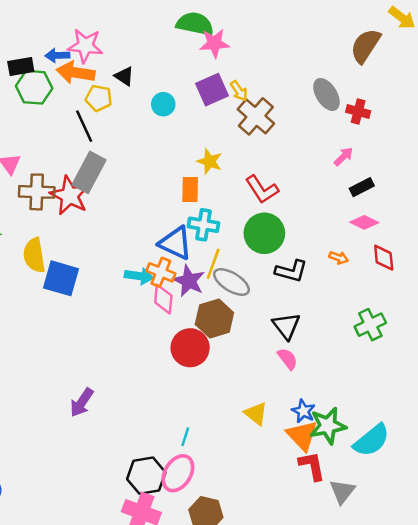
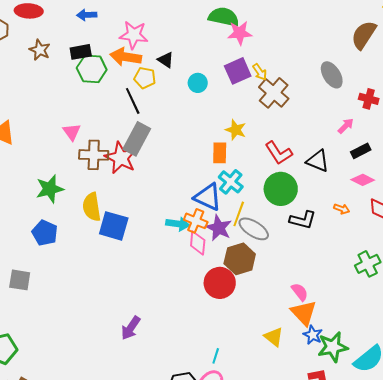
blue arrow: (57, 55) -> (87, 15), moved
red cross: (358, 112) -> (369, 99), moved
cyan cross: (203, 225) -> (231, 182), turned 30
black triangle: (286, 326) -> (318, 161), moved, turned -30
orange triangle: (302, 435) -> (304, 313), moved

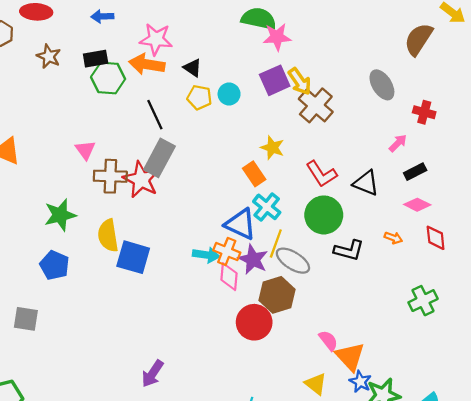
yellow arrow: (260, 72) -> (300, 81), size x1.4
yellow pentagon: (145, 78) -> (199, 97), moved
orange rectangle: (220, 153) -> (254, 174), turned -35
pink semicircle: (300, 292) -> (328, 341), moved

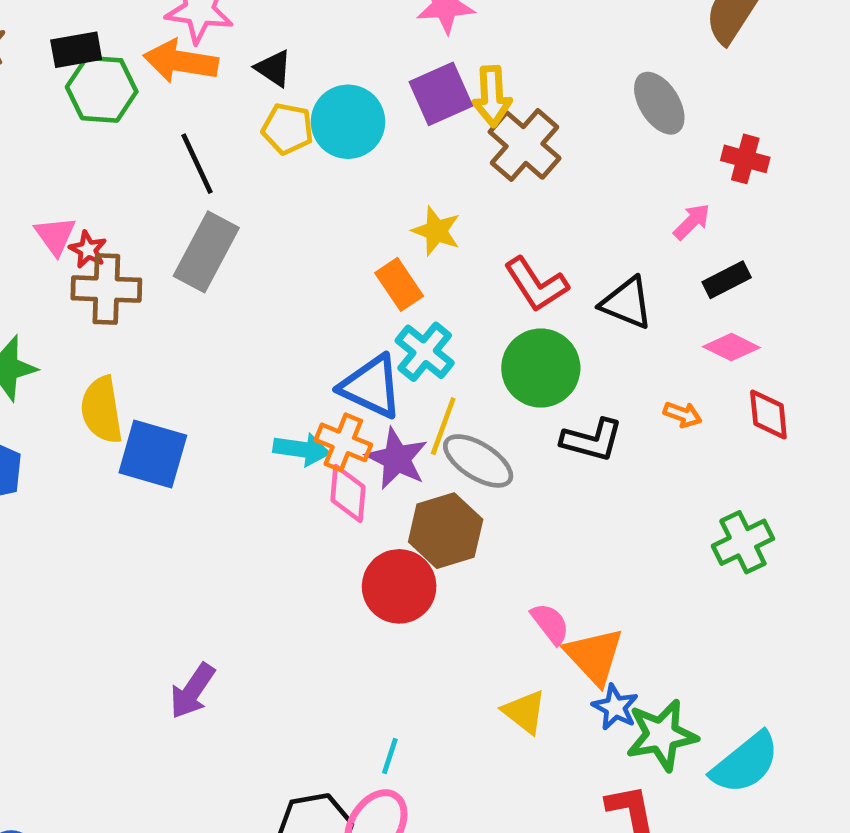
yellow arrow: (300, 81) -> (492, 96), turned 32
cyan circle: (229, 94) -> (348, 122), size x1.6
red star: (141, 180) -> (88, 250), moved, size x0.5

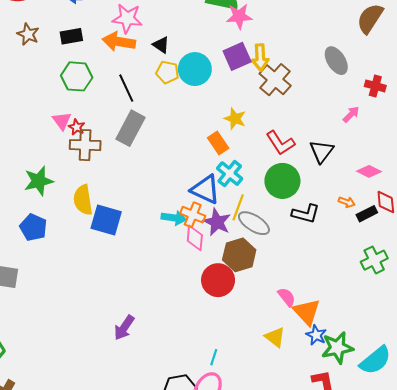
green hexagon: (102, 89) -> (77, 76), moved
black rectangle: (727, 280) -> (367, 214), moved
black triangle: (627, 303) -> (321, 151), turned 45

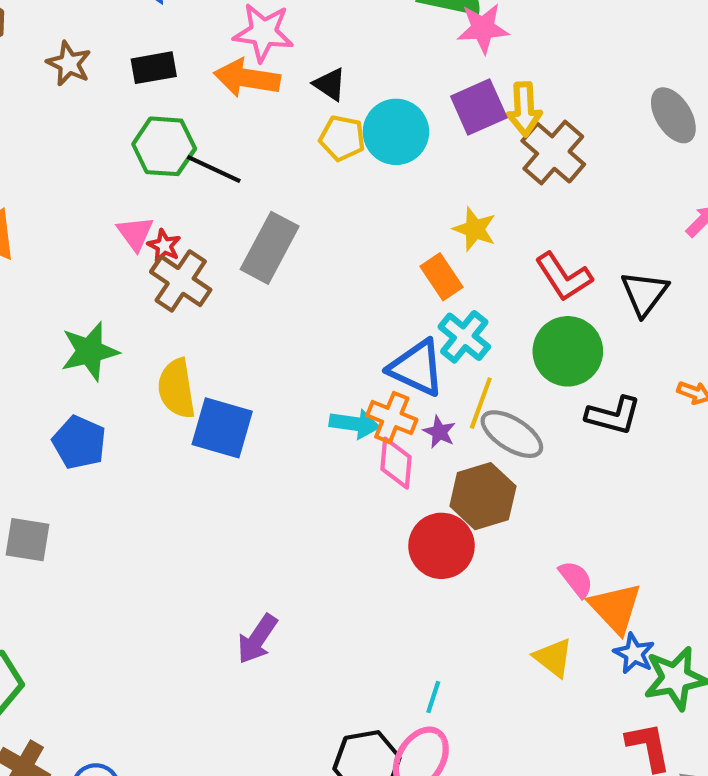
black line: (126, 88) -> (214, 169), moved, turned -40
brown cross: (85, 145) -> (181, 281), turned 32
purple star: (217, 222) -> (439, 432), size x0.6

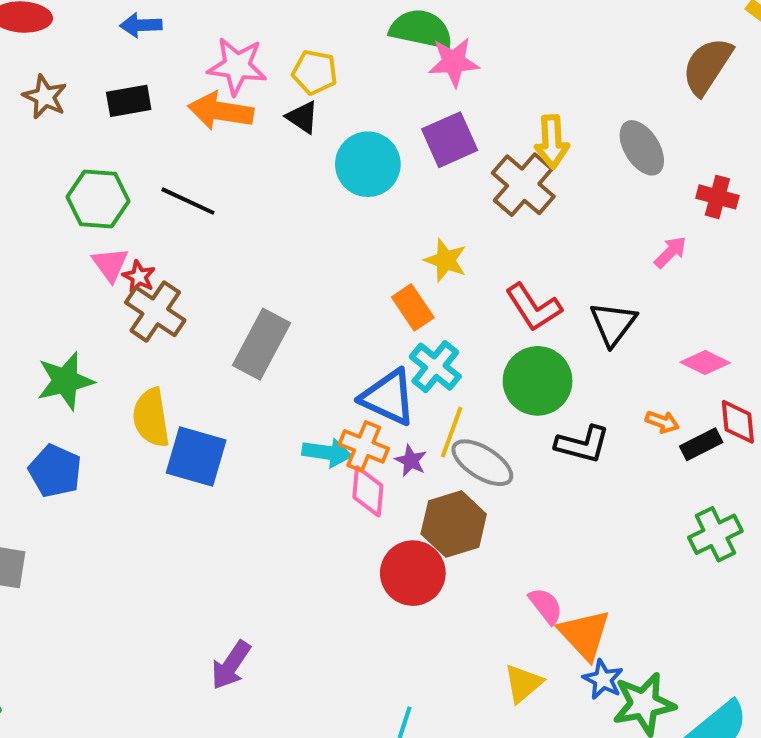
yellow arrow: (524, 109) -> (552, 142), moved
yellow pentagon: (342, 138) -> (315, 72), moved
green hexagon: (164, 146) -> (98, 199), moved
gray rectangle: (270, 248) -> (262, 344), moved
yellow triangle: (553, 658) -> (523, 683), turned 42

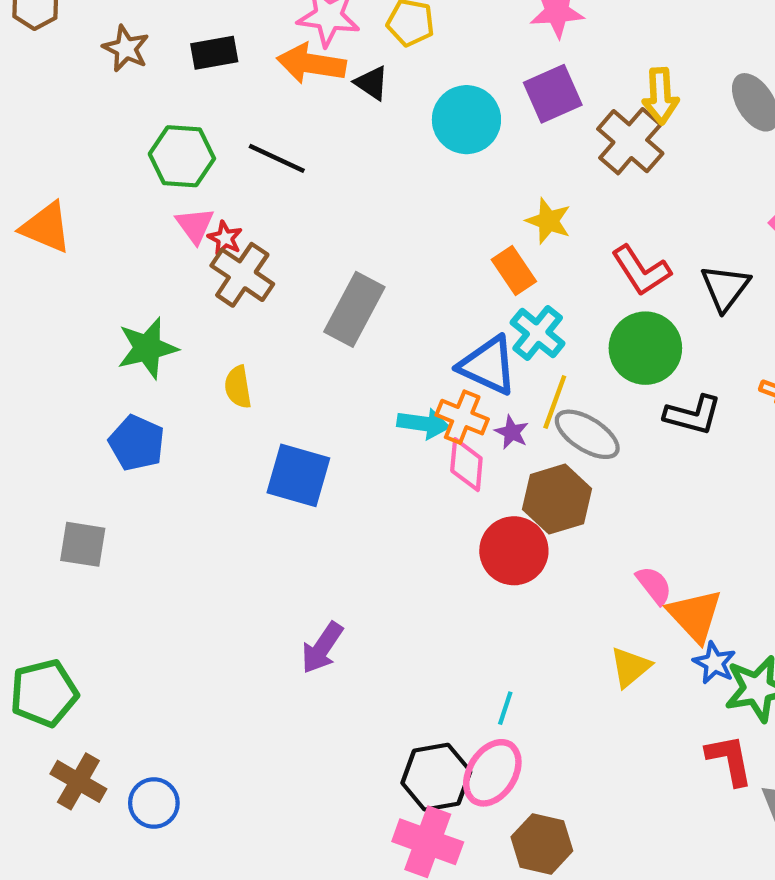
black triangle: (302, 117) -> (372, 83), moved
yellow semicircle: (151, 418) -> (238, 387), size x0.7
blue square: (196, 457) -> (298, 475), moved

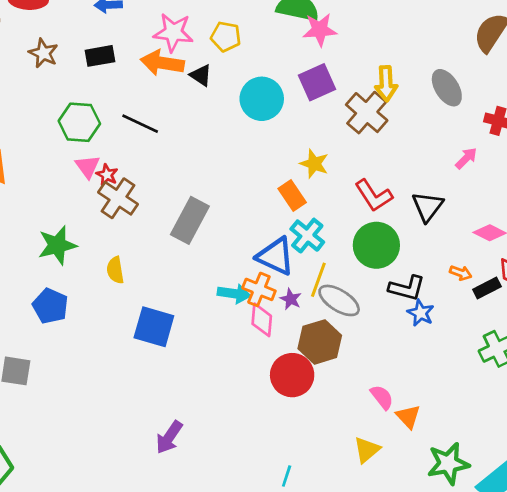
orange triangle: (695, 615) -> (408, 417), size x0.7
blue star: (714, 663) -> (421, 313), moved

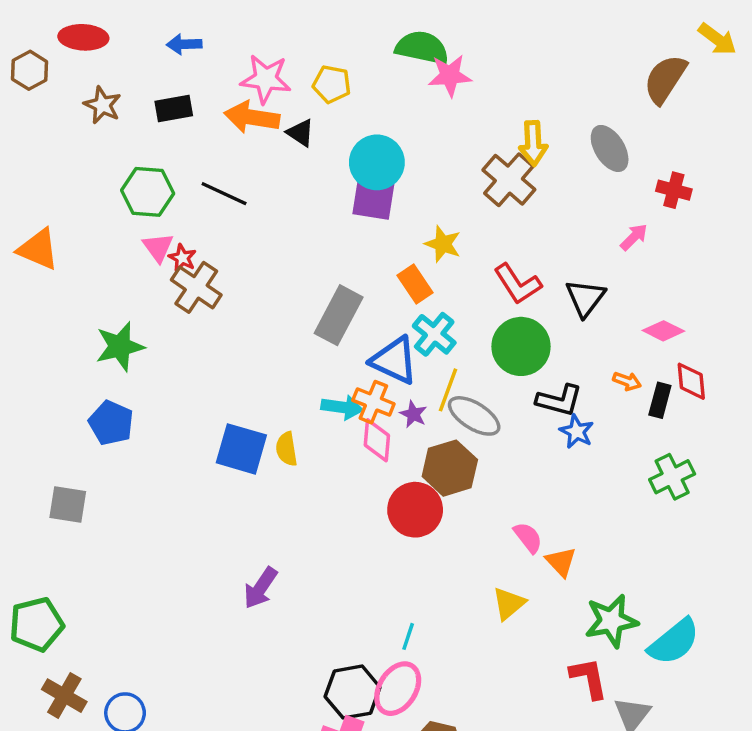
purple square: (317, 82) -> (373, 199), moved, turned 33
gray rectangle: (190, 220) -> (339, 315), moved
yellow semicircle: (115, 270) -> (287, 449), moved
black rectangle: (487, 288) -> (660, 400), turned -48

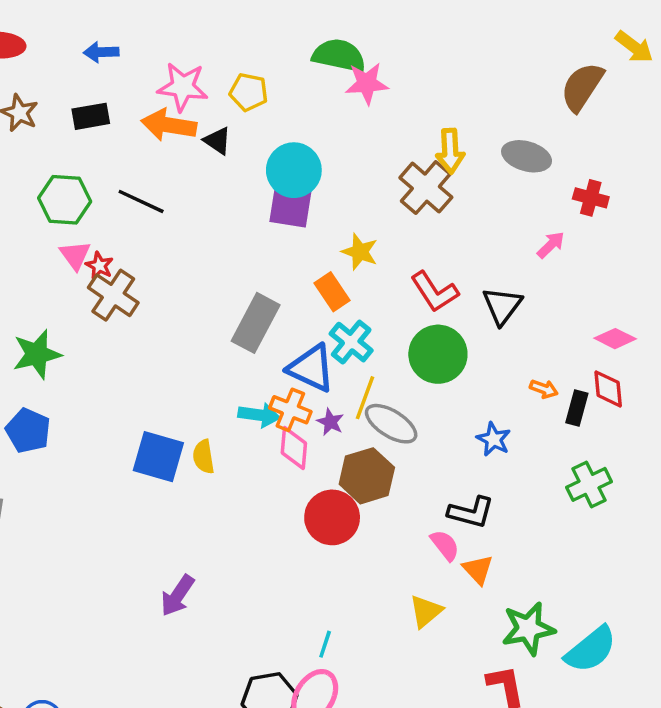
gray ellipse: (610, 148) -> (527, 156), turned -42
pink diamond: (663, 331) -> (615, 339), moved
black L-shape: (559, 400) -> (471, 512), moved

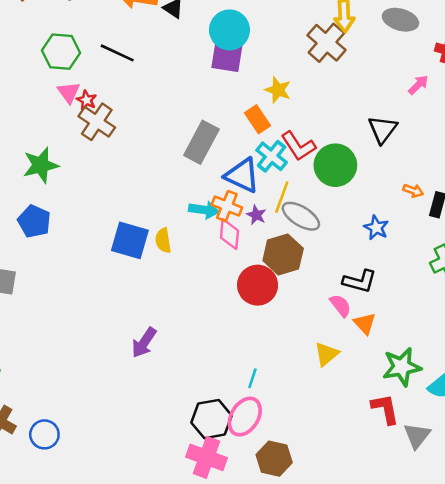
red L-shape: (434, 292) -> (298, 146), moved

